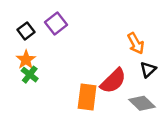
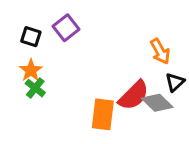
black square: (26, 31) -> (31, 37), turned -35
gray diamond: (142, 103) -> (157, 103), moved

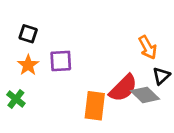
purple square: (66, 28) -> (61, 61), moved, turned 35
green cross: (35, 88) -> (16, 99), moved

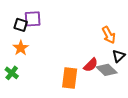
purple square: (61, 61) -> (33, 19), moved
red semicircle: (123, 88) -> (91, 65), size x0.7

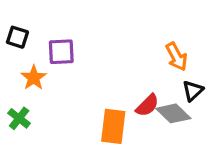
purple square: (33, 19) -> (61, 52), moved
black square: (21, 25) -> (17, 37), moved

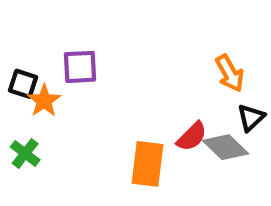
black square: (17, 37) -> (23, 84), moved

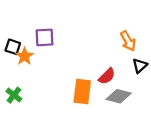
gray diamond: (226, 147) -> (119, 96), moved, turned -30
green cross: (25, 153) -> (14, 95), moved

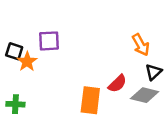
green cross: (14, 95) -> (15, 104), turned -35
gray diamond: (119, 96) -> (145, 95), moved

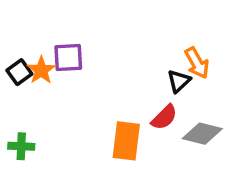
black square: (14, 51) -> (19, 72), turned 36
orange star: (27, 62) -> (41, 70), moved
black triangle: (154, 72) -> (179, 81), moved

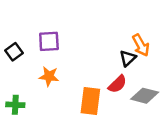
orange star: (41, 70) -> (49, 76), moved, turned -30

